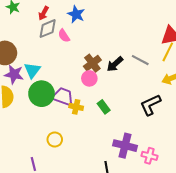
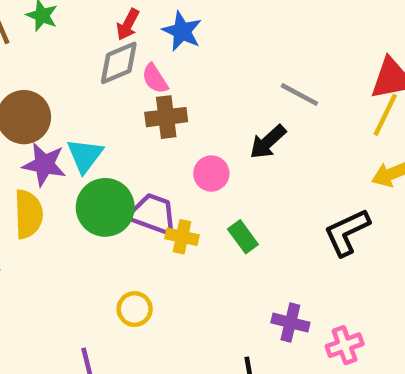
red arrow: (44, 13) -> (128, 24), moved
gray line: (140, 60) -> (299, 94), moved
brown cross: (92, 63) -> (166, 117), moved, turned 30
purple cross: (125, 146) -> (290, 323), size x0.7
pink cross: (149, 156) -> (345, 345), turned -35

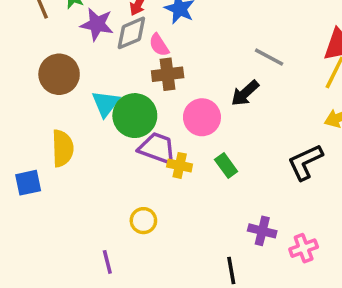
purple star: (44, 164) -> (97, 24), moved
pink circle: (211, 174) -> (202, 117), size x1.4
green circle: (105, 207) -> (135, 116), moved

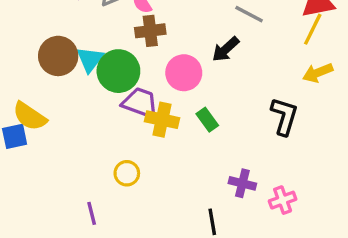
brown circle: (59, 74) -> (58, 56), moved
yellow semicircle: (63, 148) -> (30, 116), moved, turned 126
black L-shape: (305, 162) -> (284, 116), turned 132
yellow cross: (180, 165) -> (162, 120), size x1.4

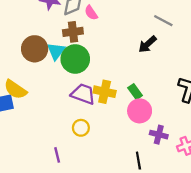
brown cross: (150, 31) -> (73, 32), moved
pink circle: (184, 73) -> (140, 111), moved
purple trapezoid: (140, 103) -> (83, 94), moved

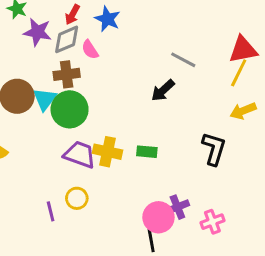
green rectangle: (135, 92) -> (147, 152), turned -49
pink circle: (140, 111) -> (158, 217), moved
purple cross: (159, 135) -> (177, 207), turned -36
purple line: (57, 155) -> (51, 211), moved

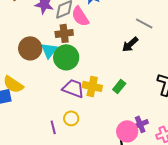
pink semicircle: (90, 50) -> (80, 16), size x1.5
green rectangle: (147, 152) -> (119, 86), turned -56

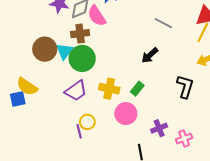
black arrow: (130, 44) -> (150, 55), moved
purple trapezoid: (73, 88) -> (76, 91), moved, turned 125
purple line: (53, 127) -> (79, 131), moved
pink circle: (127, 131) -> (126, 114), moved

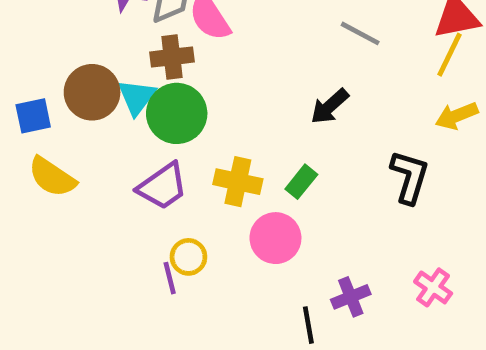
blue square: (18, 99) -> (33, 116), moved
purple cross: (159, 128) -> (351, 297), moved
pink cross: (184, 139) -> (433, 287), moved, turned -35

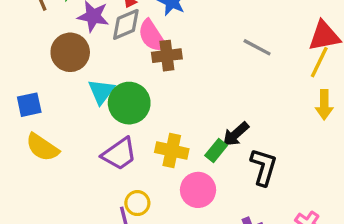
brown cross: (172, 57) -> (167, 56), moved
brown circle: (92, 92) -> (70, 52), moved
black arrow: (330, 106) -> (236, 134), moved
yellow arrow: (457, 116) -> (324, 105), turned -68
black L-shape: (410, 177) -> (264, 167), moved

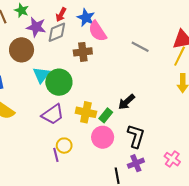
pink semicircle: (152, 36) -> (97, 31), moved
green rectangle: (216, 151) -> (106, 115), moved
black L-shape: (264, 167) -> (136, 136), moved

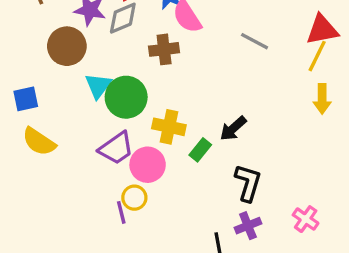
yellow cross: (86, 112) -> (169, 127), moved
pink circle: (103, 137) -> (148, 165), moved

